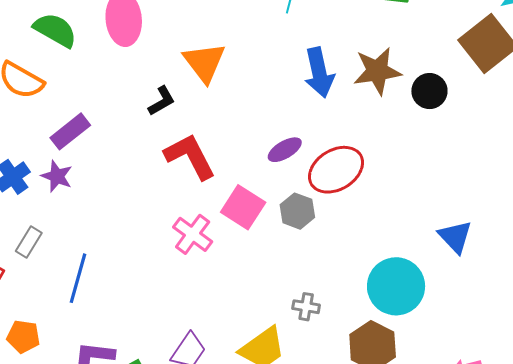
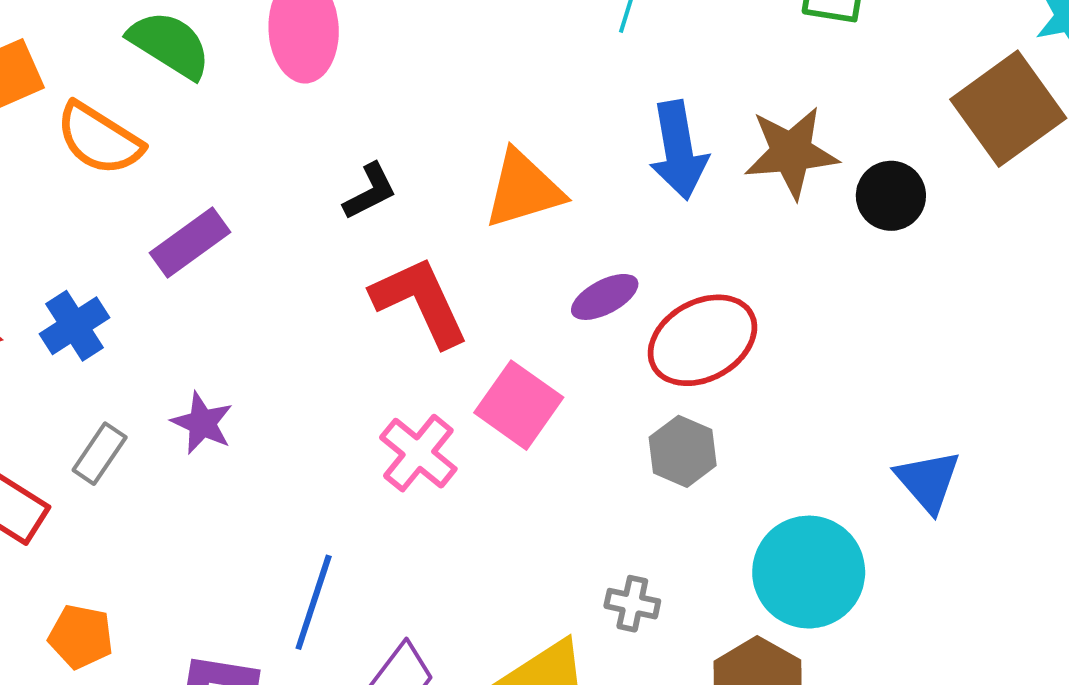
orange triangle: (204, 62) -> (523, 189), moved, turned 48
purple star: (57, 176) -> (202, 423), moved
gray hexagon: (297, 211) -> (683, 451), moved
blue line: (78, 278) -> (314, 602), moved

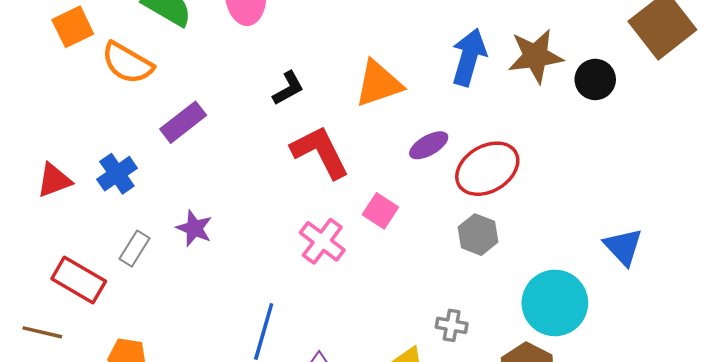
blue arrow: (678, 150) -> (469, 57), turned -152
pink square: (519, 405) -> (380, 211), size x0.7

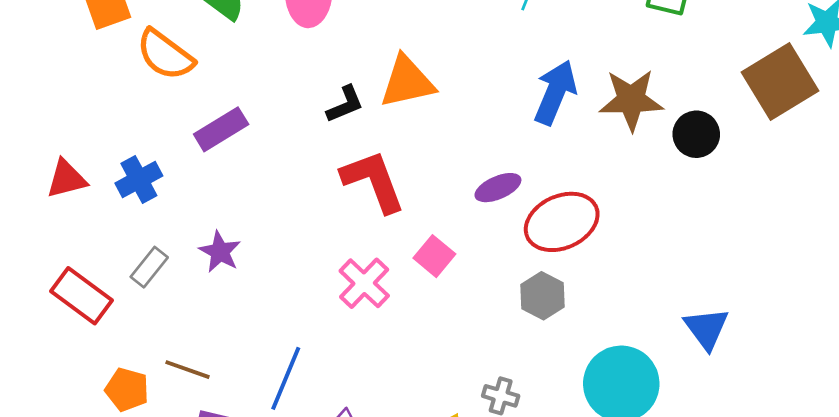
orange triangle: (379, 84) -> (407, 82), moved
brown line: (42, 332) -> (187, 370), moved

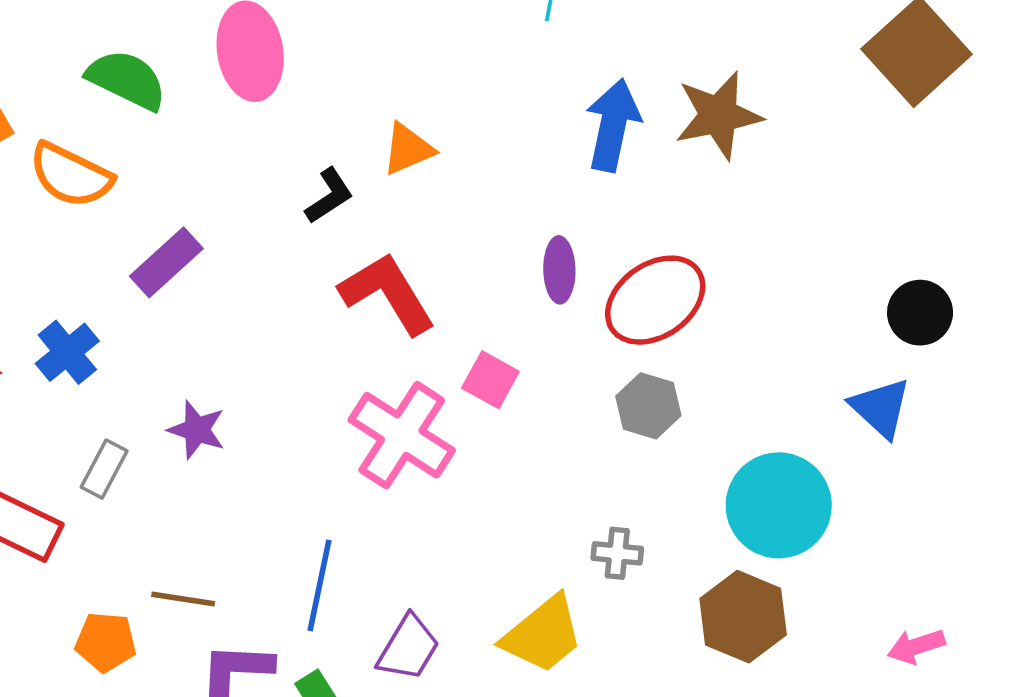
orange triangle: (407, 82) -> (408, 149), size x0.7
black circle: (696, 134) -> (920, 313), moved
purple ellipse: (498, 188) -> (559, 270), turned -57
pink cross: (364, 283) -> (402, 435), size x1.4

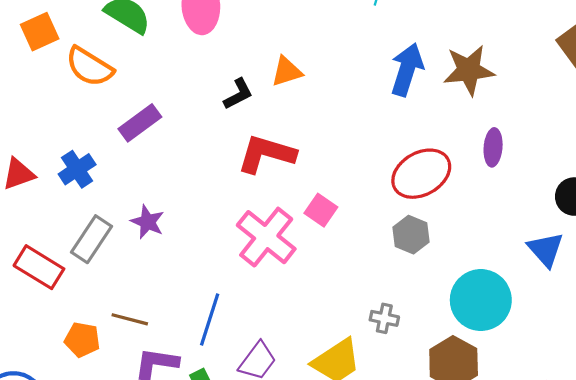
purple ellipse: (559, 270) -> (493, 147), moved
red L-shape: (387, 293) -> (266, 154), turned -48
gray rectangle: (104, 469) -> (92, 239), size x1.4

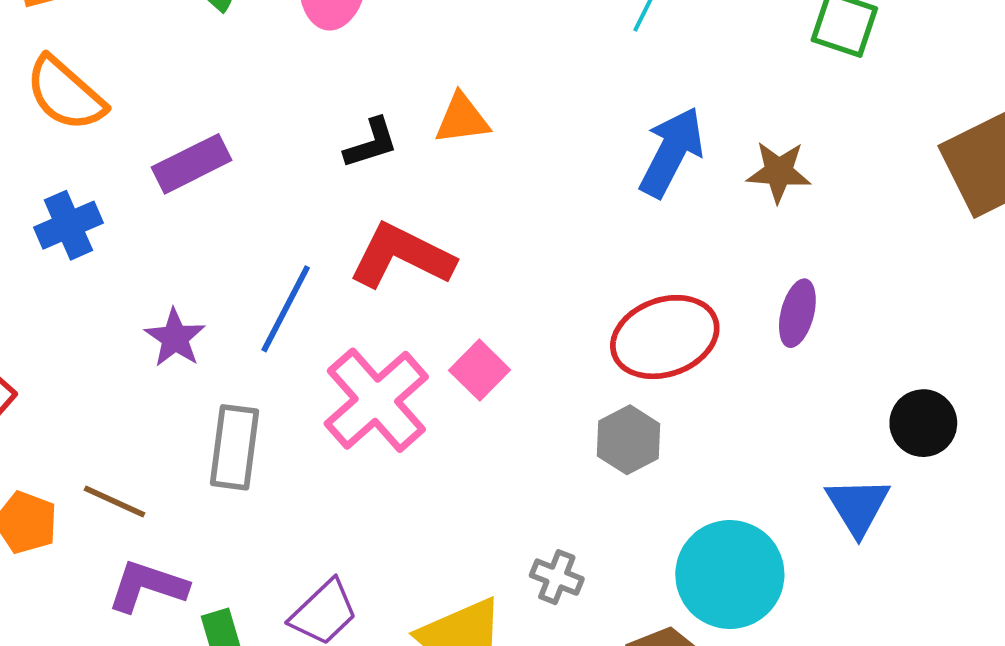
orange semicircle: (89, 67) -> (65, 94), moved
brown star: (469, 70) -> (779, 172), size x0.7
gray rectangle: (92, 239) -> (235, 447), moved, turned -36
blue line: (210, 319) -> (286, 309), moved

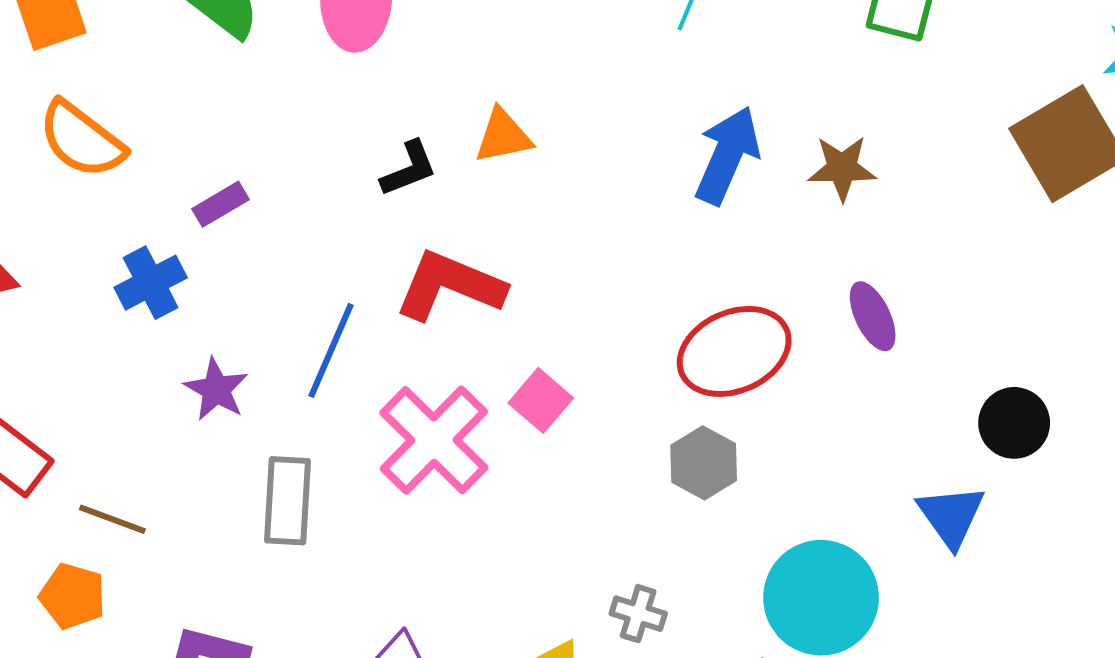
purple rectangle: (192, 164) -> (220, 204), size x0.7
blue cross: (68, 225) -> (151, 283), moved
purple ellipse: (797, 313) -> (873, 316), turned -36
brown line: (114, 502) -> (112, 519), moved

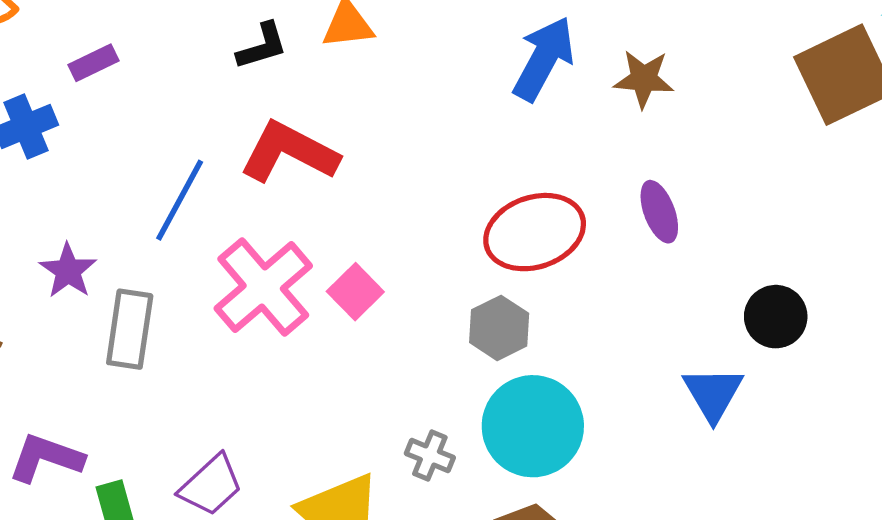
purple star: (216, 389) -> (68, 271), moved
pink square: (541, 400) -> (355, 292), moved
cyan circle: (821, 598) -> (533, 426), moved

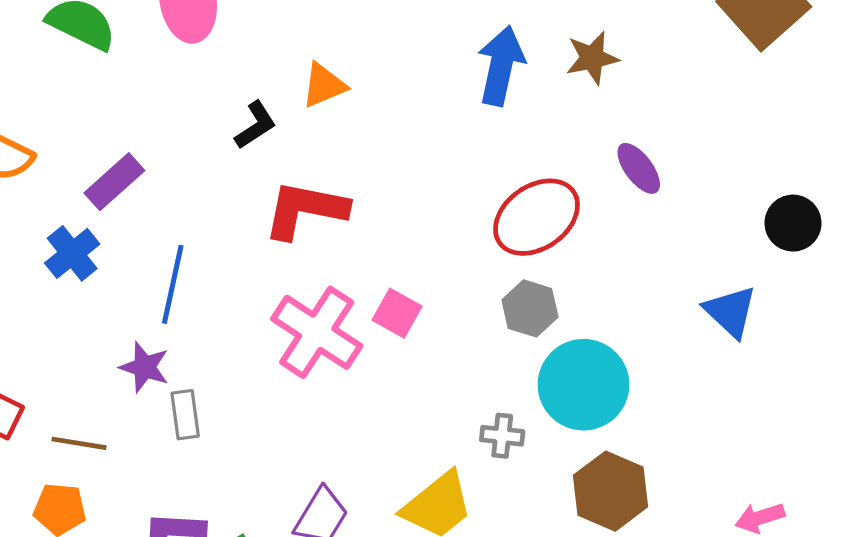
purple rectangle: (94, 63) -> (114, 182), size x1.4
blue line: (180, 200) -> (173, 284), moved
black circle: (776, 317) -> (793, 223), moved
gray rectangle: (130, 329) -> (185, 415), moved, size x0.7

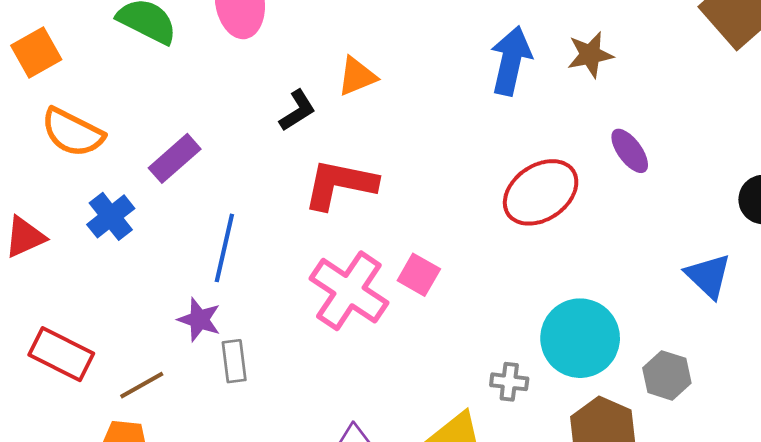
blue cross: (72, 253) -> (111, 216), moved
gray hexagon: (530, 308) -> (667, 375), moved
brown line: (79, 443) -> (142, 385), turned -39

